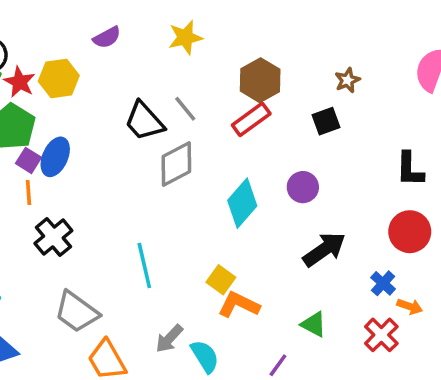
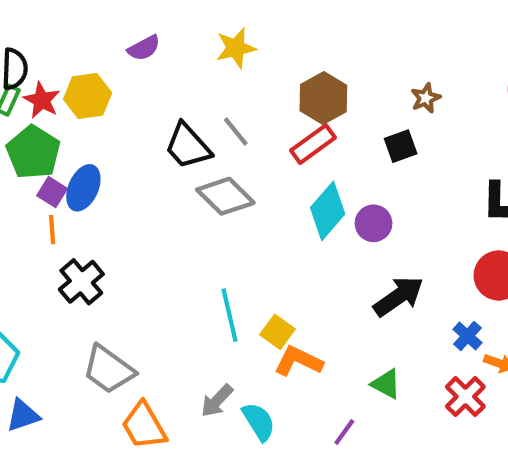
gray diamond: (176, 164) -> (225, 196), turned 72
cyan diamond: (242, 203) -> (328, 211), moved
cyan line: (144, 266) -> (229, 315), moved

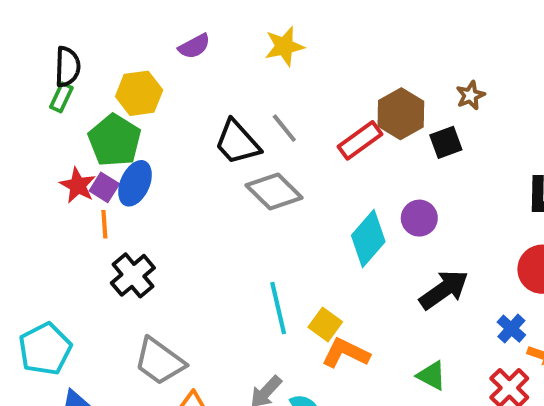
brown hexagon: (323, 98) -> (401, 114), moved
red star: (42, 100) -> (78, 185), moved
green pentagon: (33, 152) -> (115, 140), moved
cyan diamond: (328, 211) -> (368, 239), moved

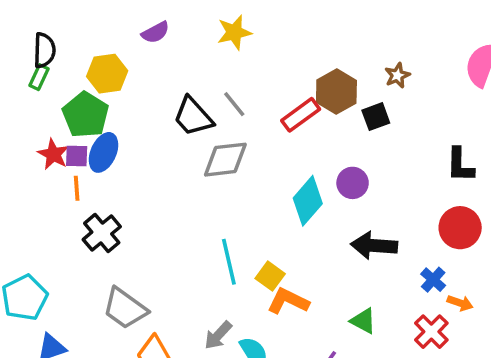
purple square: (104, 187) -> (77, 156), turned -30
gray diamond: (274, 192) -> (225, 160), turned -51
black arrow: (444, 290) -> (374, 246), turned -141

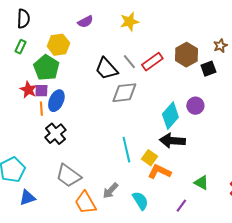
black semicircle: (44, 50) -> (23, 19), moved
red rectangle: (301, 115) -> (152, 62), moved
blue ellipse: (103, 152) -> (56, 101), moved
black arrow: (374, 246) -> (172, 141), moved
gray arrow: (218, 335) -> (110, 191), moved

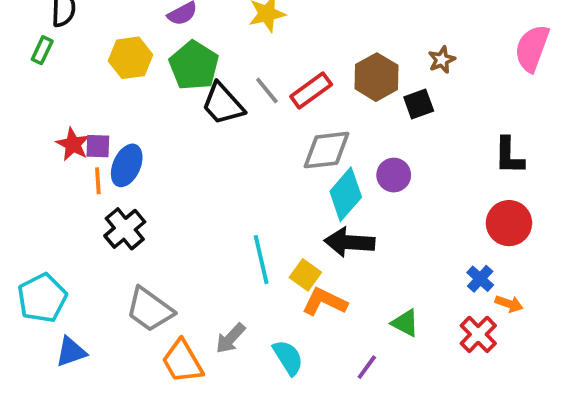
green rectangle: (20, 47) -> (42, 50), moved
green pentagon: (46, 68) -> (194, 66), moved
gray diamond: (124, 93) -> (326, 150), moved

